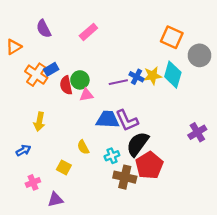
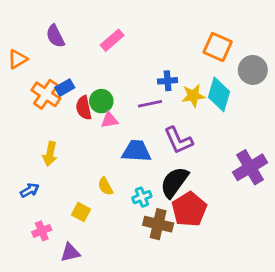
blue cross: (137, 77) -> (168, 81), moved, turned -32
purple L-shape: (127, 121) -> (178, 140), moved
purple cross: (197, 132) -> (250, 167), size x1.4

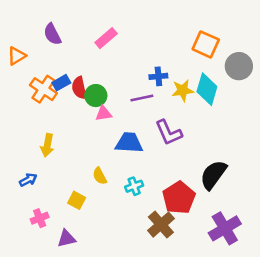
red semicircle: (84, 108) -> (79, 88), moved
purple cross: (250, 167) -> (225, 228), moved
black semicircle: (174, 182) -> (213, 175), moved
brown cross: (158, 224) -> (161, 225), moved, turned 36

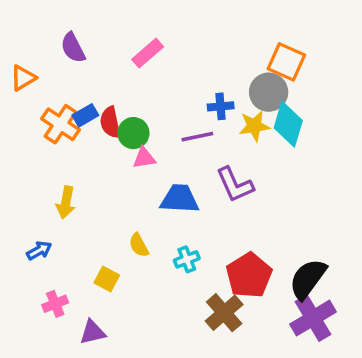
gray circle: (239, 66) -> (269, 92), moved
black semicircle: (213, 175) -> (308, 279), moved

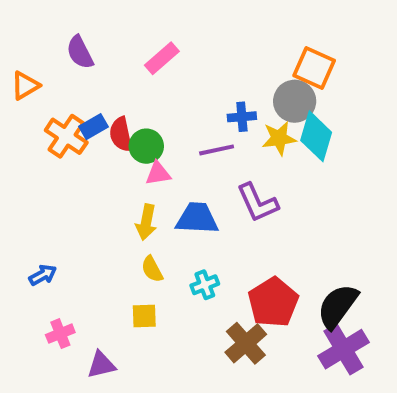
yellow arrow: (66, 202) -> (146, 222), moved
yellow square: (107, 279) -> (144, 316), moved, turned -30

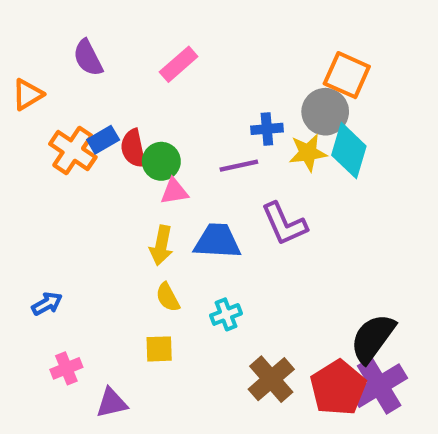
red pentagon: (273, 302) -> (338, 388), moved

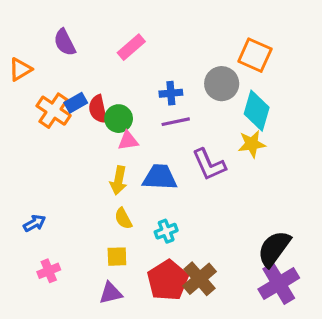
gray circle: (325, 112) -> (222, 84), moved
blue cross: (267, 129) -> (171, 93), moved
yellow star: (308, 153) -> (252, 144), moved
red pentagon: (338, 388) -> (168, 280), moved
purple triangle: (112, 403) -> (111, 293), moved

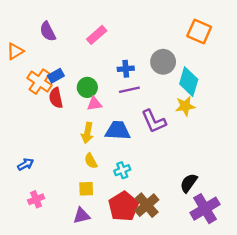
orange square: (255, 55) -> (199, 31), moved
red semicircle: (98, 109) -> (56, 98), moved
black semicircle: (274, 249) -> (189, 183), moved, size x0.7

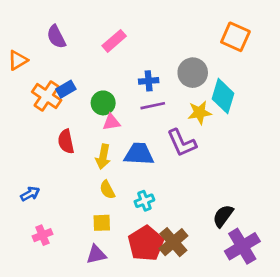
red semicircle: (56, 98) -> (66, 142), moved
yellow star: (185, 106) -> (200, 113), moved

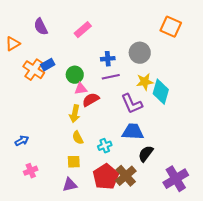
cyan diamond: (223, 96) -> (161, 92), moved
red semicircle: (66, 142) -> (91, 100), moved, turned 72
blue trapezoid: (139, 154) -> (133, 132), moved
black semicircle: (223, 216) -> (146, 154), moved

